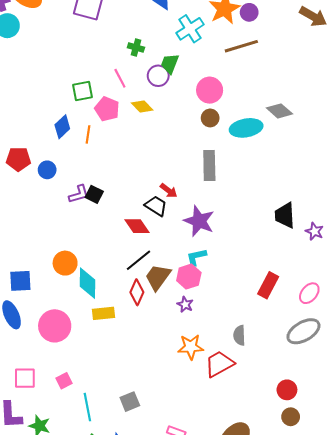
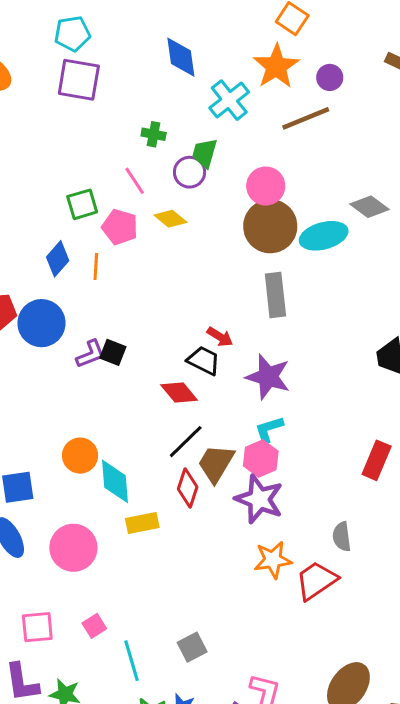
purple circle: (249, 12) -> (330, 77), moved
brown circle: (210, 118) -> (270, 226), size x2.0
blue circle: (47, 170) -> (42, 323), size x1.8
purple star: (185, 304) -> (259, 499), size x2.0

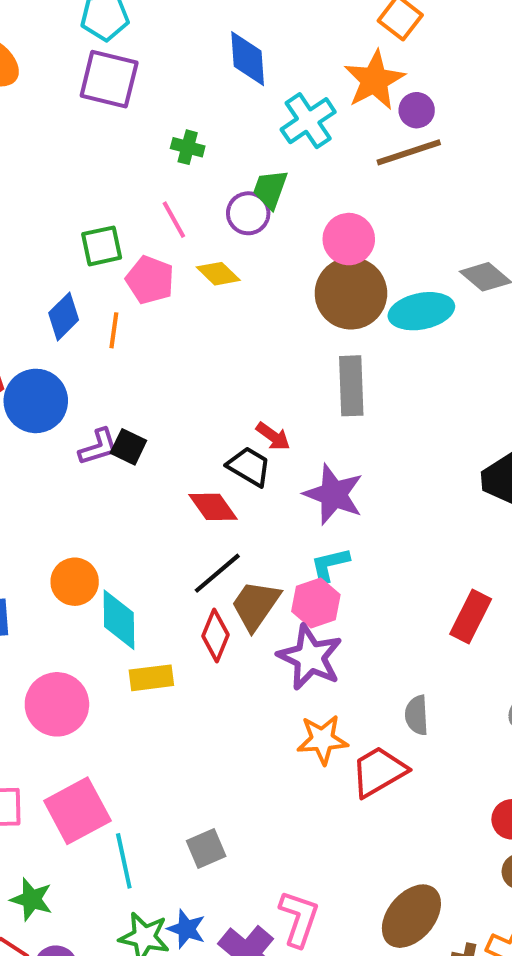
purple circle: (330, 77) -> (417, 110), moved
green cross: (154, 134) -> (188, 147), moved
pink square: (94, 626) -> (77, 811), size x2.0

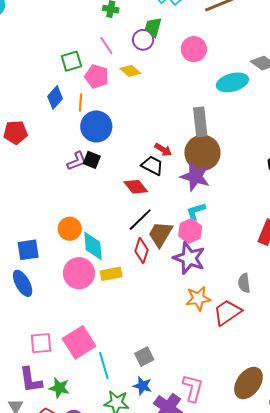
brown circle: (351, 293) -> (202, 153), moved
blue circle: (36, 401) -> (96, 126), moved
pink circle: (57, 704) -> (79, 273), moved
blue star: (186, 929) -> (142, 386), moved

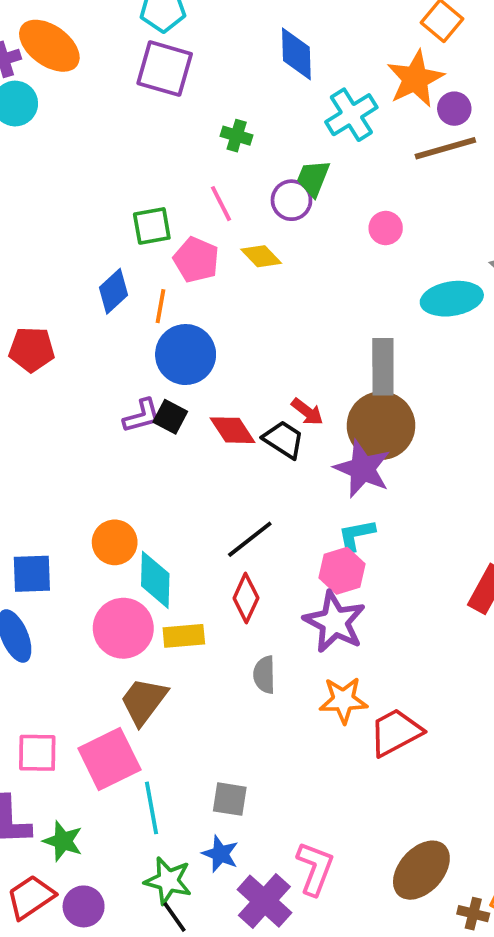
pink circle: (194, 49) -> (386, 228), size x0.7
red diamond: (136, 187) -> (233, 430), moved
brown trapezoid: (160, 234) -> (144, 701), moved
gray semicircle: (244, 283) -> (264, 675), moved
gray square: (144, 357) -> (230, 799), turned 30

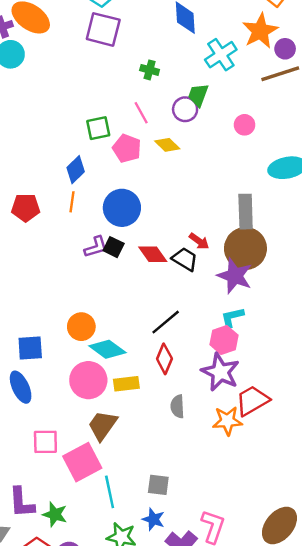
orange line: (161, 306) -> (72, 202), moved
cyan diamond: (155, 580) -> (107, 349), turned -54
red trapezoid: (396, 732) -> (252, 401), moved
pink square: (37, 753) -> (45, 442), moved

